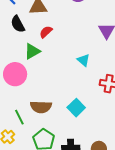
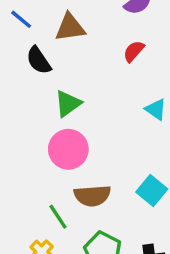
red semicircle: (46, 32) -> (134, 51), moved
pink circle: (15, 74) -> (68, 149), moved

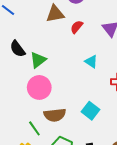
brown triangle: (70, 27) -> (55, 14), moved
black semicircle: (39, 60) -> (17, 49), moved

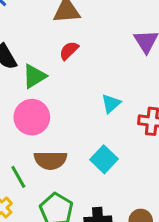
red semicircle: (77, 27) -> (69, 51), moved
cyan triangle: (91, 62) -> (111, 104), moved, turned 40

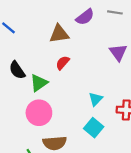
cyan square: (104, 159) -> (94, 128), moved

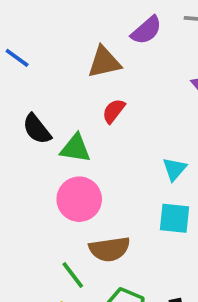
green triangle: (39, 83) -> (75, 148), turned 48
cyan square: (94, 128) -> (174, 218), turned -30

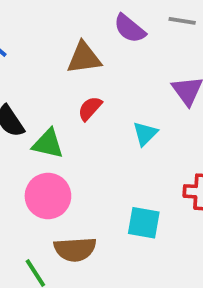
purple semicircle: (146, 30) -> (130, 29), turned 76
cyan triangle: (174, 169) -> (145, 134), moved

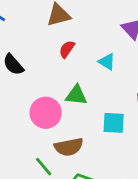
cyan triangle: (145, 134) -> (107, 62), turned -36
green triangle: (48, 144) -> (76, 95), moved

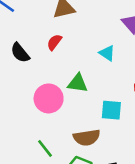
red semicircle: (67, 49) -> (54, 42), moved
brown semicircle: (69, 147) -> (87, 138), moved

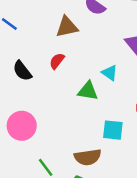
green triangle: (78, 83) -> (88, 91), moved
pink circle: (49, 98) -> (22, 126), moved

